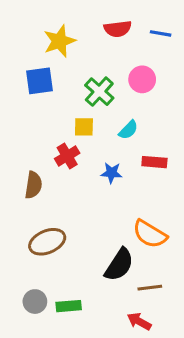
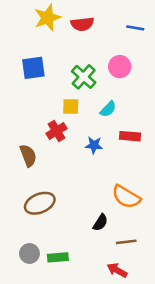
red semicircle: (118, 29) -> (82, 24), moved
yellow star: (59, 41) -> (48, 18), moved
brown semicircle: (33, 185) -> (28, 156), turned -30
black semicircle: (119, 265) -> (100, 223), size x0.6

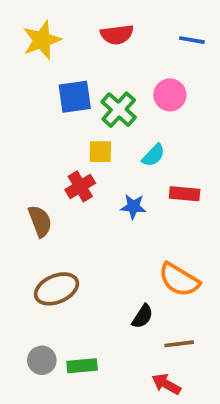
yellow star: (48, 18) -> (42, 40), moved
blue square: (33, 68) -> (75, 97), moved

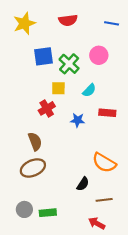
brown semicircle: (40, 221) -> (35, 141), moved

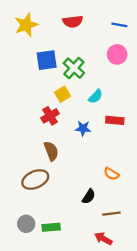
pink circle: (99, 55) -> (117, 54), moved
yellow square: (58, 88) -> (63, 94), turned -32
brown semicircle: (35, 141) -> (51, 151), moved
orange semicircle: (104, 163) -> (111, 174), size x0.6

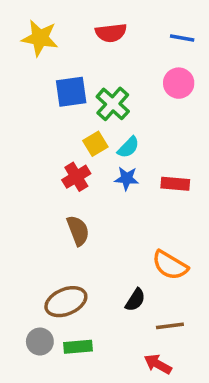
yellow star: (26, 25) -> (40, 38), turned 30
cyan semicircle: (95, 97) -> (128, 147), moved
blue star: (83, 128) -> (127, 178), moved
orange semicircle: (111, 174) -> (170, 265), size x1.5
brown ellipse: (35, 179) -> (66, 302), moved

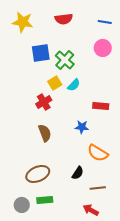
blue star: (127, 178) -> (82, 127), moved
gray circle: (40, 342) -> (22, 205), moved

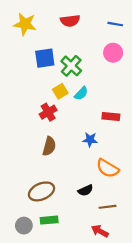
brown semicircle: (45, 133) -> (49, 146), turned 36
black semicircle: (78, 173) -> (86, 190), turned 32

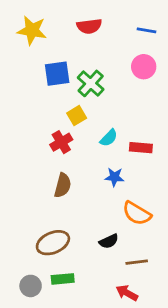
cyan semicircle: (81, 93) -> (109, 138), moved

